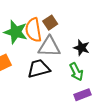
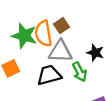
green arrow: (76, 72) -> (80, 72), moved

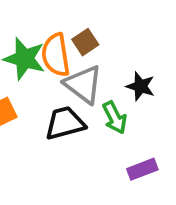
gray triangle: (60, 51) -> (83, 84), turned 35

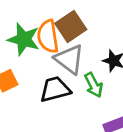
brown square: (85, 42) -> (71, 26), size x1.5

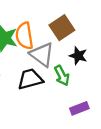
brown square: (71, 26) -> (62, 28), moved

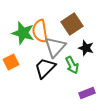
gray triangle: (42, 55) -> (55, 47), turned 35
black trapezoid: (30, 79) -> (45, 68), turned -30

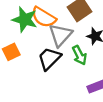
orange semicircle: (40, 31) -> (44, 17), turned -50

